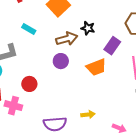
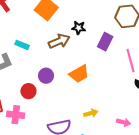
cyan rectangle: (29, 29) -> (22, 45), moved
purple circle: (61, 61) -> (46, 76), moved
orange trapezoid: (96, 67) -> (79, 74), moved

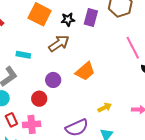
black star: (79, 28) -> (68, 20), moved
purple rectangle: (105, 42) -> (91, 17), moved

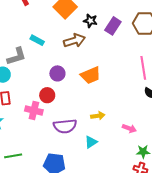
red circle: (39, 99) -> (47, 95), moved
pink cross: (32, 124) -> (34, 110), moved

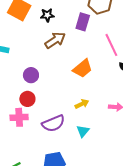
purple rectangle: (113, 26) -> (83, 22), moved
brown arrow: (74, 41) -> (55, 40), moved
orange trapezoid: (91, 75) -> (83, 68), moved

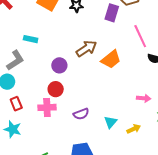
brown arrow: (55, 40) -> (86, 49), moved
yellow arrow: (82, 104) -> (134, 129), moved
purple semicircle: (53, 123) -> (81, 114), size x0.7

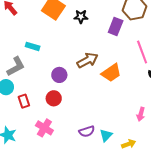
pink arrow: (144, 98) -> (141, 114), turned 96
red rectangle: (16, 104) -> (24, 101), moved
pink cross: (47, 107) -> (44, 128), moved, turned 30
purple semicircle: (81, 114) -> (87, 131), moved

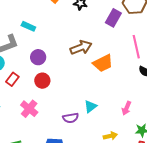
purple circle: (59, 75) -> (38, 57), moved
red rectangle: (24, 101) -> (12, 79), turned 48
cyan triangle: (106, 135) -> (91, 106), moved

